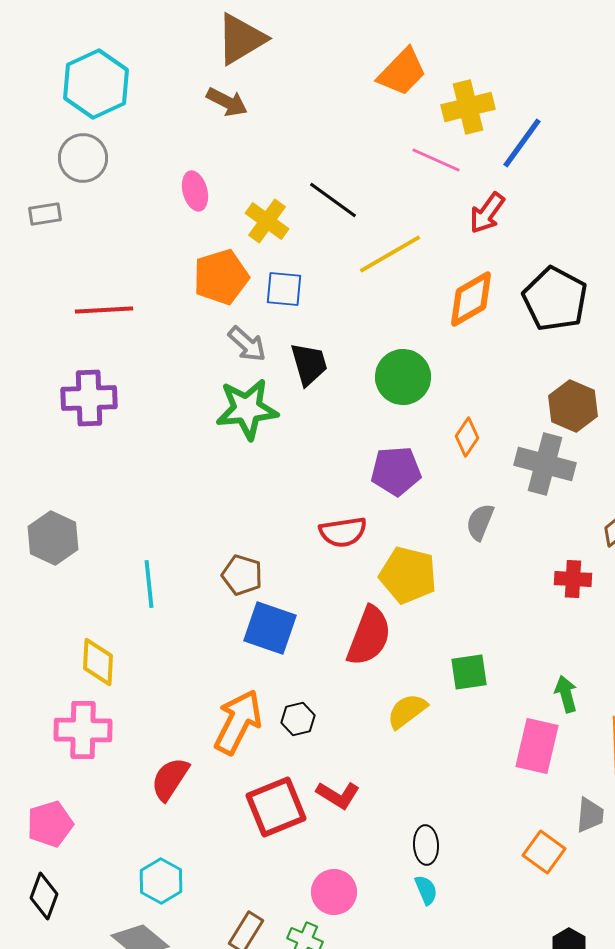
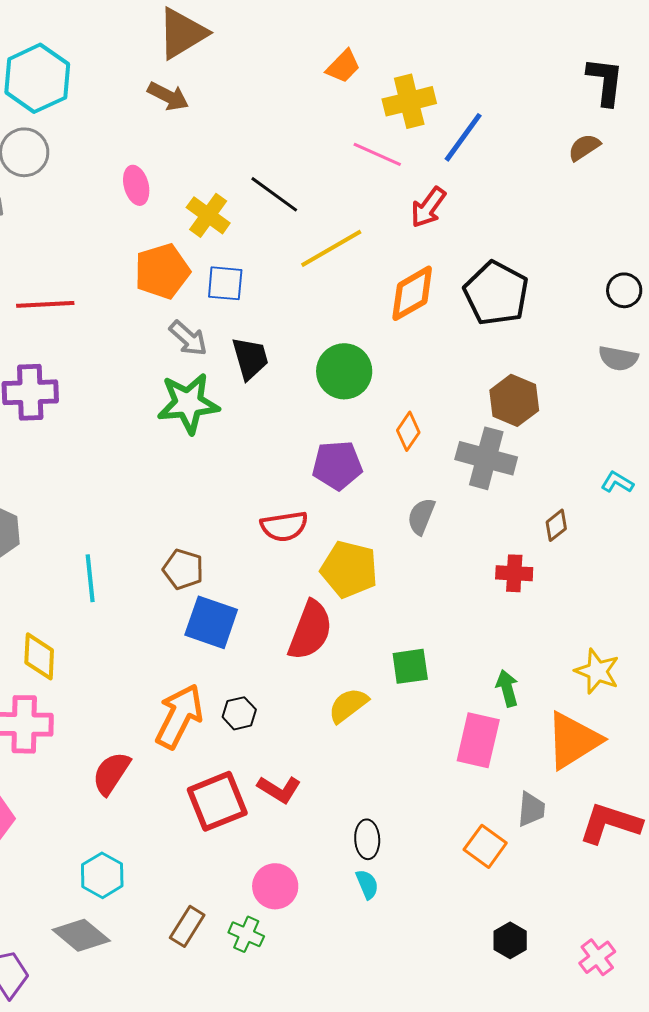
orange trapezoid: (402, 72) -> (343, 66), size x0.7

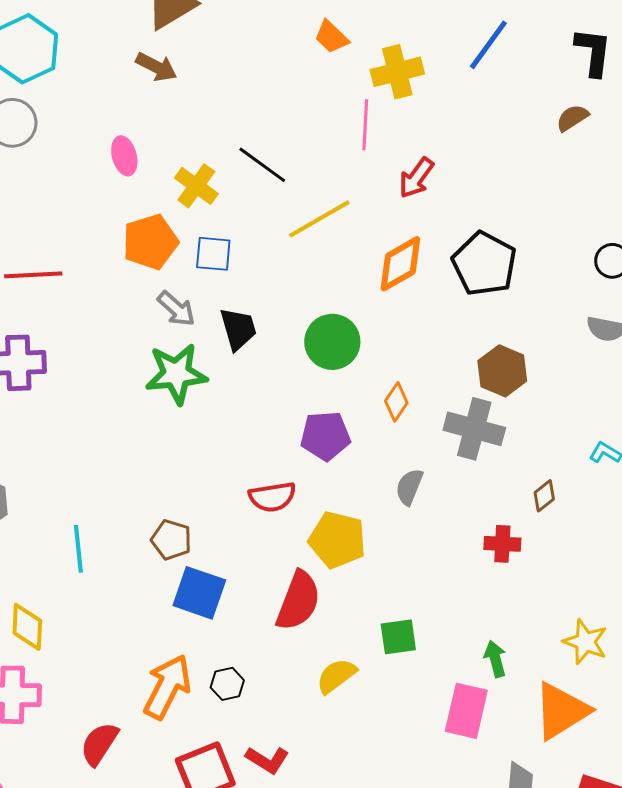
orange trapezoid: (343, 66) -> (331, 37), turned 90
blue line: (463, 137) -> (488, 45), moved
pink line: (377, 154) -> (365, 125), turned 69

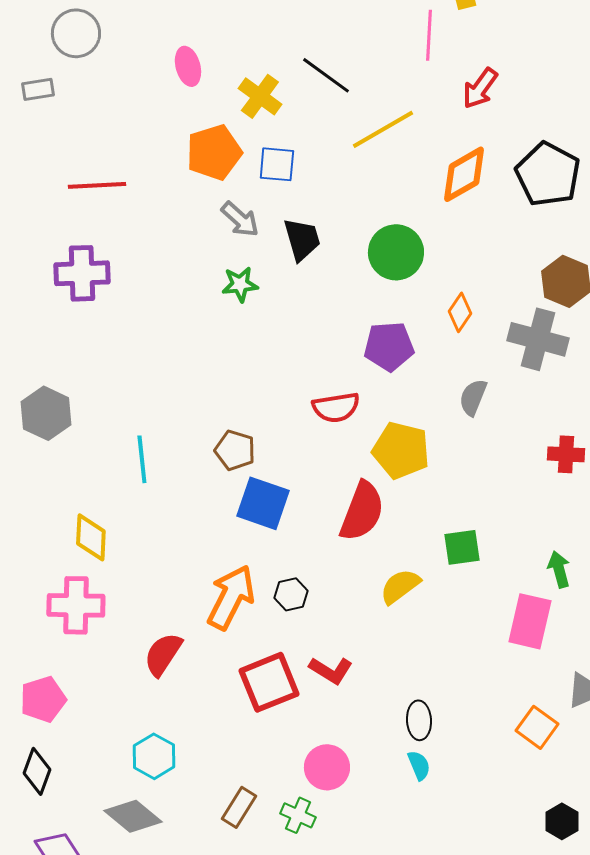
green star: (176, 374) -> (240, 284), size x0.6

